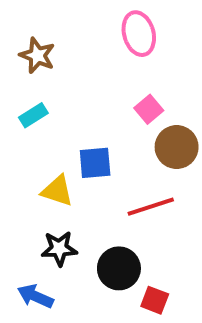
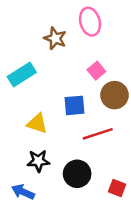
brown star: (37, 55) -> (55, 38), moved
cyan rectangle: (33, 115) -> (22, 74), size x1.5
blue square: (95, 163) -> (75, 105), moved
red square: (155, 300) -> (117, 188), moved

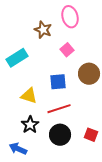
pink square: (96, 71) -> (67, 50), moved
red line: (98, 134) -> (59, 109), moved
black star: (38, 161) -> (30, 125), turned -30
red square: (117, 188) -> (91, 135), moved

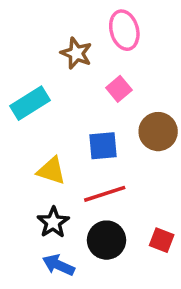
blue arrow: (18, 149) -> (58, 265), moved

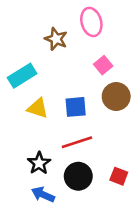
pink square: (119, 89) -> (103, 65), moved
yellow triangle: (51, 171) -> (38, 108), moved

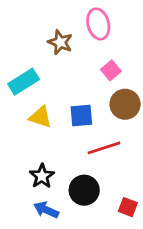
red line: (77, 142) -> (104, 148), moved
red square: (119, 176) -> (128, 207), moved

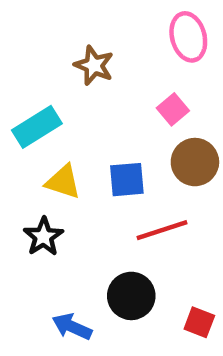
pink ellipse: (98, 24) -> (188, 37), moved
black star: (42, 176) -> (43, 237), moved

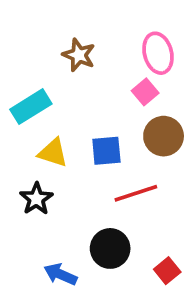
pink ellipse: (188, 37) -> (158, 53), moved
red square: (199, 322) -> (167, 271), turned 30

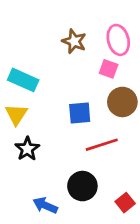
brown star: (79, 55) -> (74, 41), moved
pink square: (145, 92) -> (109, 69), turned -30
cyan rectangle: (31, 107) -> (23, 80), turned 56
yellow triangle: (53, 153) -> (16, 114), moved, turned 45

